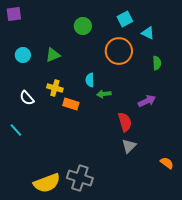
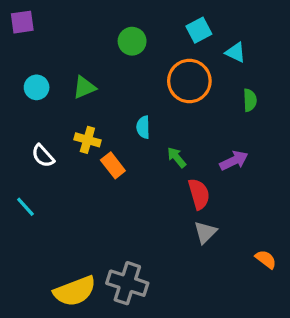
green arrow: (104, 94) -> (177, 157), moved, turned 56
orange rectangle: (71, 104) -> (113, 165), turned 35

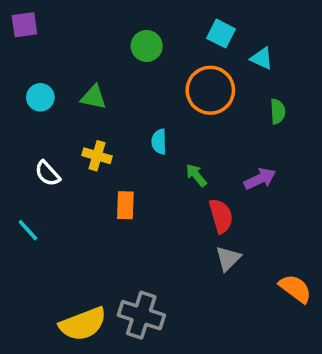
cyan square: (199, 30) -> (221, 34), turned -35
green triangle: (84, 87) -> (93, 97), turned 35
orange rectangle: (113, 165) -> (125, 205), moved, turned 40
orange semicircle: (266, 259) -> (295, 289), size x1.4

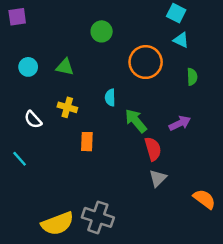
cyan square: (221, 34) -> (176, 13), moved
green arrow: (196, 175) -> (136, 121), size x1.5

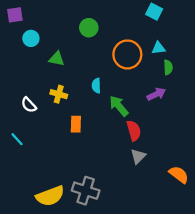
cyan triangle: (181, 40) -> (158, 48), moved, turned -32
cyan circle: (28, 67) -> (31, 38), moved
purple arrow: (180, 123) -> (156, 94), moved

